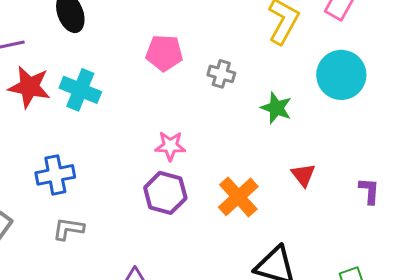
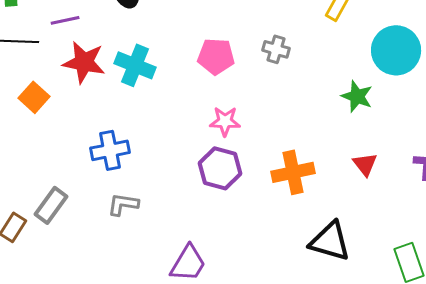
pink pentagon: (164, 53) -> (216, 56), moved
green star: (276, 108) -> (357, 96), moved
red triangle: (303, 175) -> (365, 164), moved
orange cross: (238, 197) -> (293, 172), turned 30

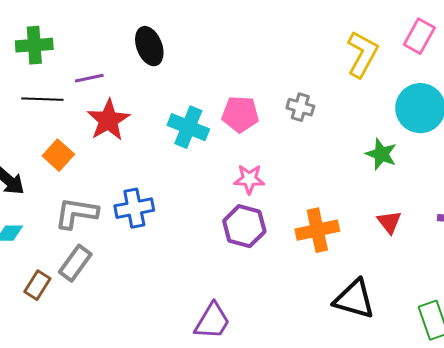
red star: (84, 62) -> (108, 120), turned 30
cyan cross: (135, 65) -> (188, 127), moved
gray L-shape: (123, 204) -> (76, 213), moved, size x1.4

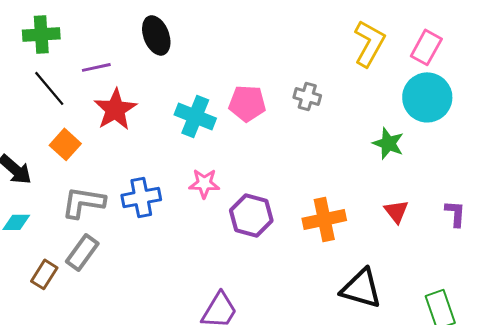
pink rectangle: (419, 36) -> (426, 47), moved
black line: (42, 99) -> (49, 88), turned 48
pink star: (249, 179) -> (204, 183), moved

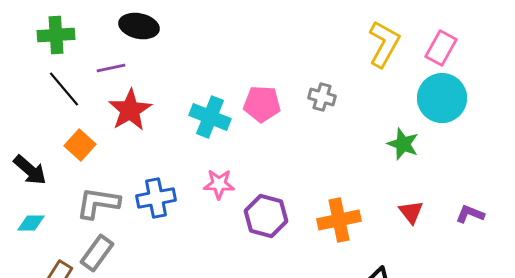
black ellipse: (156, 35) -> (139, 26), moved, turned -57
purple L-shape: (455, 213) -> (470, 214), turned -72

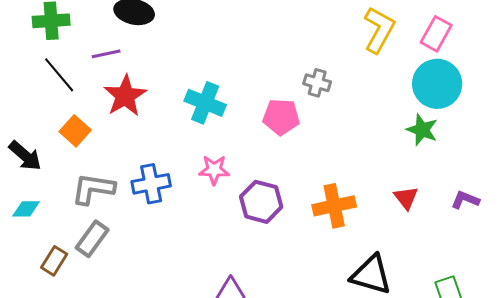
pink pentagon: (262, 104) -> (281, 117), moved
green star: (403, 144) -> (422, 130), moved

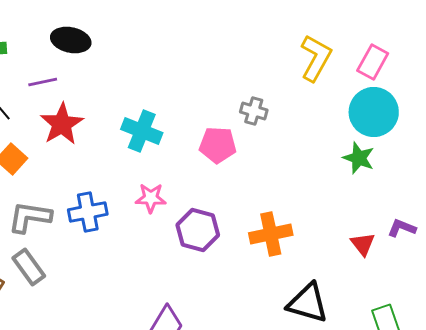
red triangle: (406, 198) -> (363, 244), moved
gray rectangle: (92, 239) -> (29, 267), turned -72

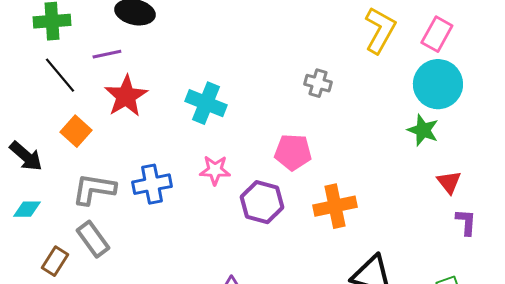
pink pentagon: (218, 145) -> (293, 152), moved
purple L-shape: (402, 228) -> (466, 222), moved, turned 72
red triangle: (363, 244) -> (449, 182), moved

